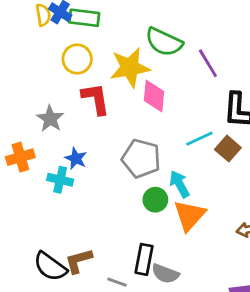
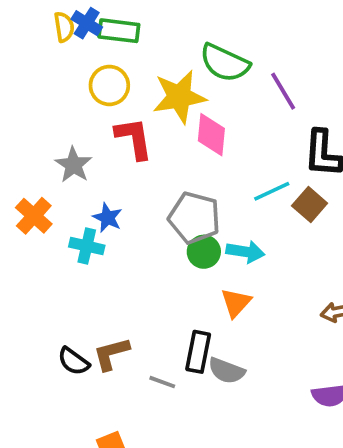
orange cross: (20, 157) -> (34, 216), turned -32
cyan arrow: (180, 184) -> (245, 252), turned 128
green circle: (155, 200) -> (204, 252), moved
orange triangle: (189, 215) -> (236, 303), moved, size x0.7
black semicircle: (50, 267) -> (73, 361), size x0.7

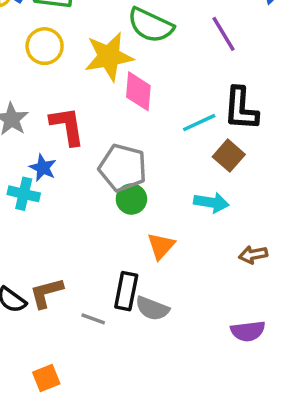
purple line: (283, 91) -> (224, 34), moved
red L-shape: (134, 138) -> (67, 126), moved
cyan line: (272, 191) -> (199, 123), moved
cyan arrow: (245, 252) -> (211, 202), moved

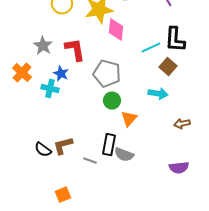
green circle: (131, 199) -> (112, 101), moved

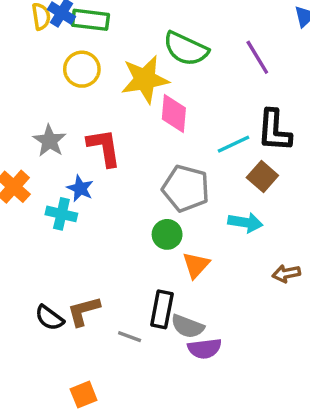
gray pentagon: (107, 74) -> (186, 188), moved
purple semicircle: (179, 168) -> (205, 349), moved

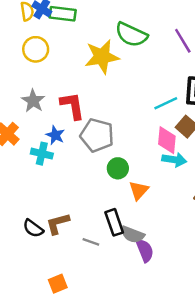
yellow circle: (82, 69) -> (36, 49), moved
pink diamond: (174, 113) -> (167, 140), moved
gray pentagon: (186, 188) -> (97, 135), moved
black rectangle: (162, 309) -> (114, 222), turned -30
purple semicircle: (205, 349) -> (145, 250), turned -105

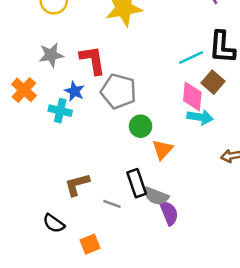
gray star: (33, 101) -> (51, 55), turned 30
black semicircle: (33, 228) -> (54, 223), moved
orange square: (58, 284) -> (90, 244), moved

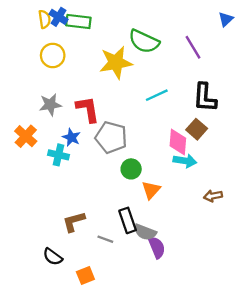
cyan line: (191, 58) -> (157, 95), moved

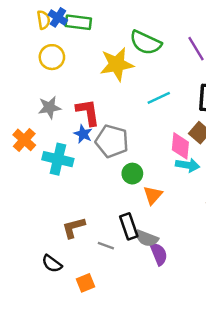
blue star: (71, 137) -> (83, 134), moved
cyan cross: (59, 155) -> (58, 159), size x1.4

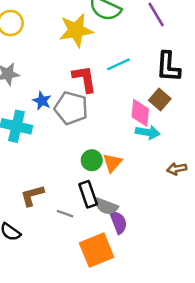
red L-shape: (88, 112) -> (84, 79), moved
green circle: (132, 174) -> (92, 160), moved
orange square: (86, 283) -> (97, 250), moved, size x1.8

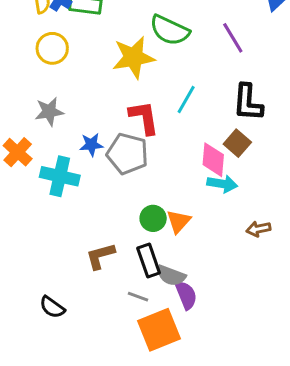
cyan line: (118, 64) -> (186, 100), turned -35
blue star: (42, 101) -> (91, 145), turned -30
brown L-shape: (32, 195) -> (100, 256), moved
gray line: (65, 214) -> (138, 297), moved

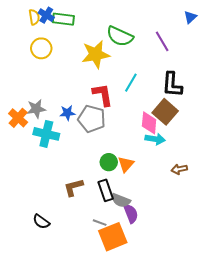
gray star: (49, 112) -> (36, 109), moved
brown square: (237, 143) -> (165, 112), size x1.4
gray line: (138, 297) -> (100, 223), moved

